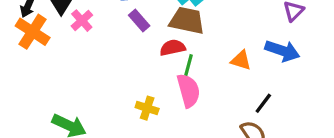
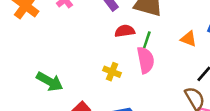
red semicircle: (173, 48) -> (125, 31), moved

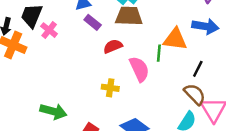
orange triangle: (189, 39) -> (175, 39), size x1.5
green line: (147, 40) -> (159, 53), moved

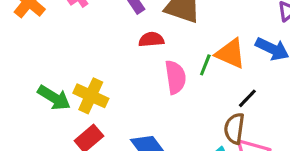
yellow cross: (110, 88) -> (91, 96), moved, size x1.5
brown semicircle: (195, 94) -> (234, 128), turned -145

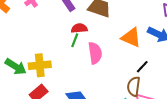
green line: (205, 65) -> (75, 40), moved
yellow cross: (91, 96) -> (40, 65), turned -30

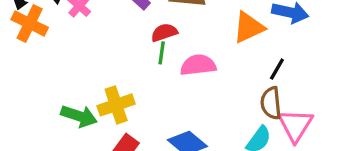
orange triangle: (131, 37) -> (249, 27), turned -35
pink semicircle: (95, 53) -> (198, 65), turned -75

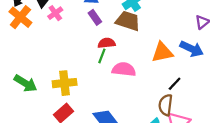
green arrow: (79, 116) -> (26, 83), moved

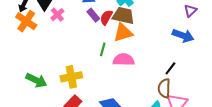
red semicircle: (107, 43) -> (106, 17), moved, turned -49
orange triangle: (162, 52) -> (123, 33), moved

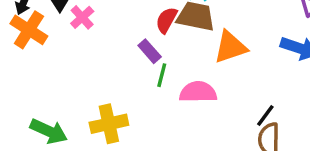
purple rectangle: (93, 15) -> (150, 51), moved
orange triangle: (123, 33) -> (230, 47), moved
black line: (170, 68) -> (265, 116), moved

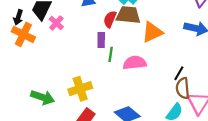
purple rectangle: (150, 51) -> (101, 40), turned 48

